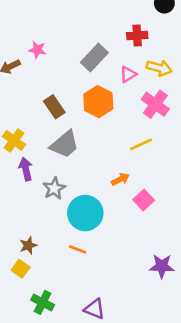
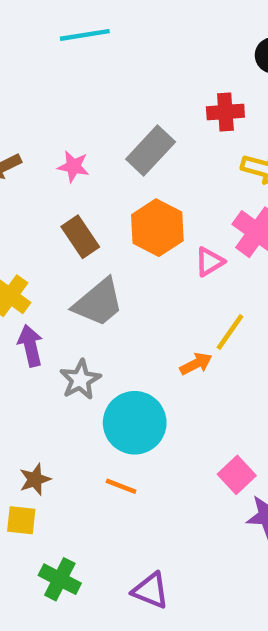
pink star: (37, 50) -> (73, 166), moved
pink triangle: (128, 74) -> (210, 262), moved
yellow line: (141, 144) -> (230, 332), moved, turned -30
pink square: (144, 200) -> (237, 475), moved
yellow square: (21, 269) -> (21, 520), turned -30

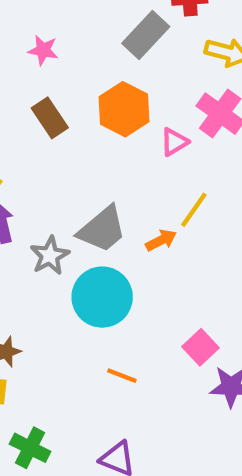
gray rectangle: (151, 151) -> (146, 35), moved
gray trapezoid: (98, 303) -> (102, 229), moved
orange line: (121, 486) -> (122, 376), moved

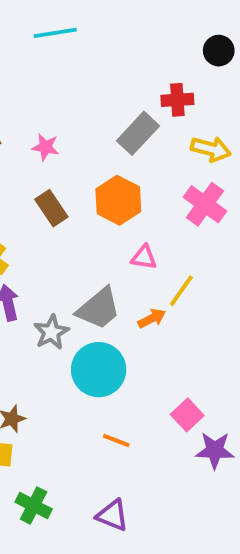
pink triangle: (174, 142) -> (144, 257), moved, turned 40

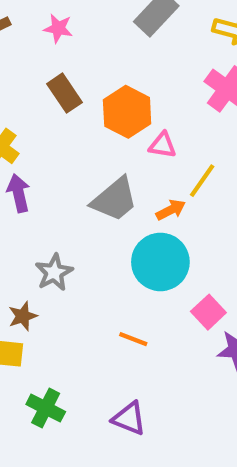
orange hexagon: (118, 200) -> (127, 112), moved
gray star: (51, 332) -> (54, 272), moved
cyan circle: (99, 370) -> (160, 262), moved

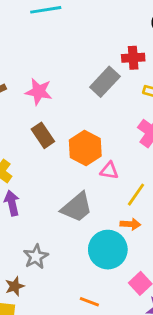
pink star: (58, 28) -> (39, 92), size x1.4
orange arrow: (171, 210) -> (130, 224), moved, turned 30

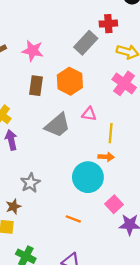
brown rectangle: (43, 135) -> (36, 86), turned 42
orange hexagon: (85, 148) -> (70, 81), moved
yellow line: (136, 195) -> (111, 133), turned -30
gray trapezoid: (77, 207) -> (57, 125), moved

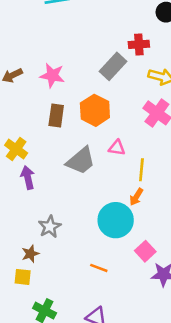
orange arrow: (106, 157) -> (136, 197), turned 119

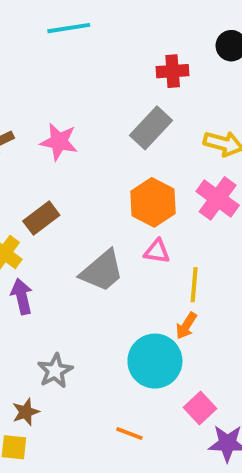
red cross: (139, 44) -> (173, 71), moved
orange hexagon: (95, 110) -> (153, 202), moved
brown rectangle: (56, 115) -> (41, 218), moved, turned 45

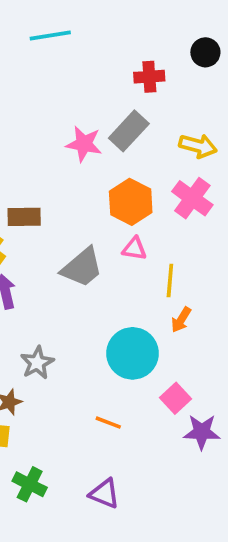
pink star: (59, 142) -> (84, 144), moved
brown rectangle: (41, 218) -> (24, 217), turned 36
orange arrow: (186, 326) -> (181, 320), moved

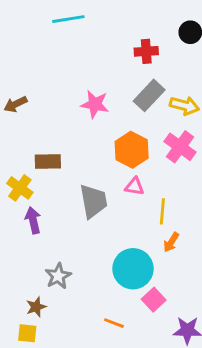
gray rectangle: (129, 131) -> (149, 95), moved
gray trapezoid: (82, 267) -> (93, 201), turned -60
pink square: (176, 398) -> (154, 300), moved

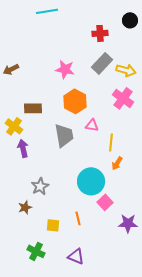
orange hexagon: (132, 150) -> (75, 101), moved
orange line: (114, 323) -> (78, 218), turned 56
yellow square: (27, 333) -> (53, 225), moved

